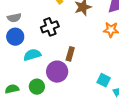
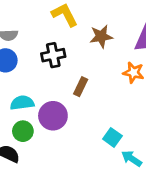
brown rectangle: (70, 54) -> (81, 87), moved
cyan semicircle: (32, 55) -> (22, 103), moved

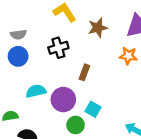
green circle: (23, 131) -> (76, 125), moved
cyan square: (112, 137) -> (93, 109), moved

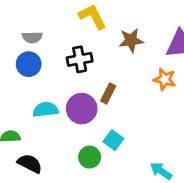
purple circle: (63, 100) -> (82, 109), moved

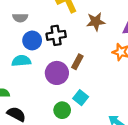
blue circle: (29, 64) -> (32, 40), moved
cyan semicircle: (46, 110) -> (21, 61), moved

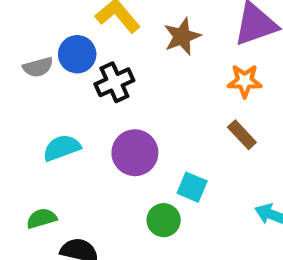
blue circle: (32, 40) -> (77, 54), moved
brown rectangle: (77, 62) -> (242, 135), moved, turned -56

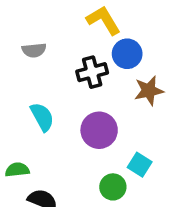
brown star: (182, 36) -> (149, 91), moved
blue circle: (77, 54) -> (127, 54), moved
cyan semicircle: (62, 148) -> (42, 117), turned 72

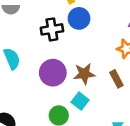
brown star: (149, 91) -> (84, 74), moved

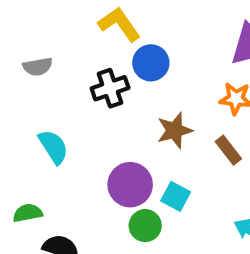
purple circle: (53, 73) -> (130, 185), moved
brown star: (84, 74) -> (175, 130), moved

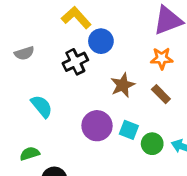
green circle: (145, 226) -> (152, 144), moved

